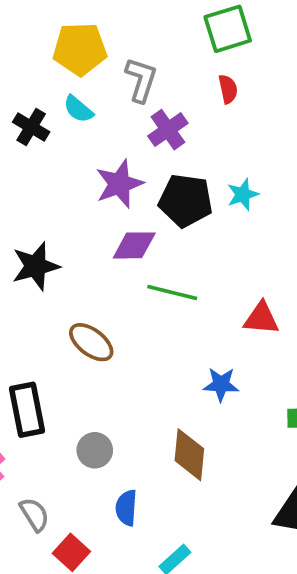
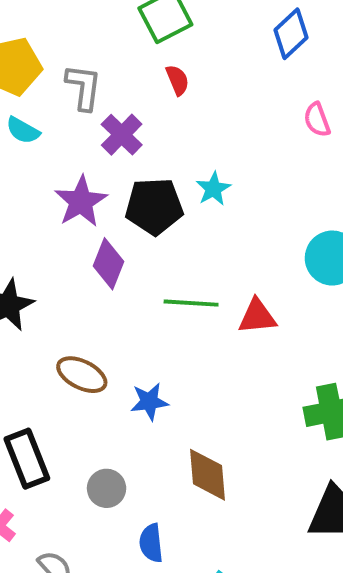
purple diamond: (134, 245) -> (109, 264), turned -57
green line: (172, 293) -> (191, 303), moved
blue star: (221, 384) -> (149, 402), moved

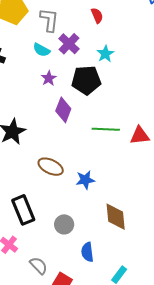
cyan semicircle: (23, 130) -> (42, 50), moved
cyan star: (213, 189) -> (105, 54), moved
purple star: (81, 202) -> (49, 78), size x0.6

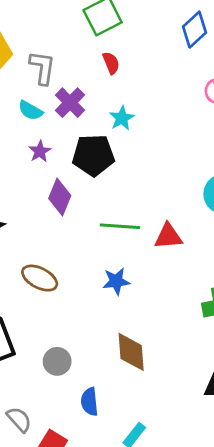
blue star: (85, 180) -> (116, 281), moved

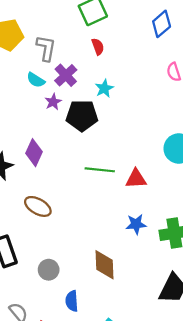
purple star: (40, 151) -> (53, 102), moved
purple diamond: (60, 197) -> (34, 153), moved
blue star: (116, 281) -> (136, 224), moved

